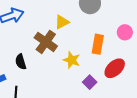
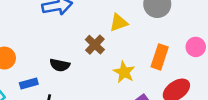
brown cross: (46, 42) -> (95, 45), size x0.7
black semicircle: (21, 62) -> (60, 65), turned -70

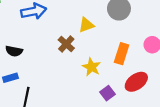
black semicircle: (60, 65) -> (14, 51), moved

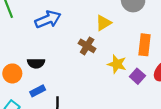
purple square: (108, 93) -> (137, 76), moved

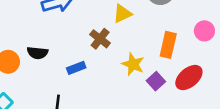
blue rectangle: (38, 91) -> (76, 68), moved

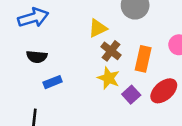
brown cross: (100, 39) -> (111, 51), moved
black semicircle: (37, 53) -> (37, 57), moved

